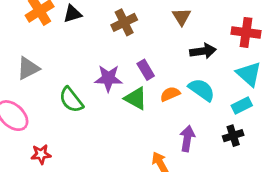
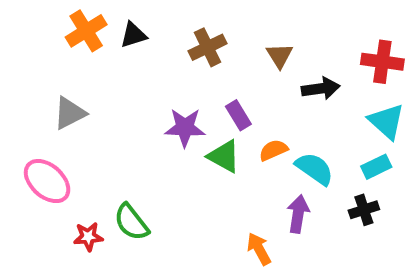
brown triangle: (182, 17) -> (280, 56), moved
cyan semicircle: (202, 90) -> (315, 169), moved
green semicircle: (71, 100) -> (131, 222), moved

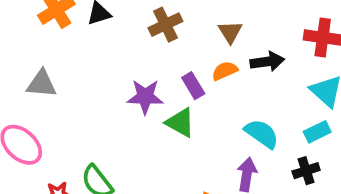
gray triangle: (70, 113) -> (42, 84), turned 32
orange semicircle: (273, 150) -> (225, 71), moved

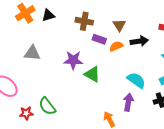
brown cross: (165, 25) -> (84, 21), turned 36
gray triangle: (42, 84) -> (32, 53), moved
purple rectangle: (193, 86) -> (99, 39), moved, turned -40

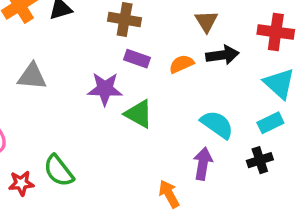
brown triangle: (119, 25) -> (206, 21), moved
purple rectangle: (99, 39) -> (137, 59), moved

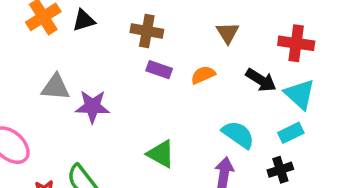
black arrow: (222, 55) -> (261, 80), moved, turned 40
purple star: (105, 89) -> (92, 106), moved
green triangle: (139, 114) -> (161, 154), moved

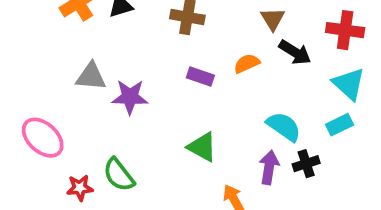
purple rectangle: (159, 70) -> (200, 76), moved
black arrow: (261, 80) -> (295, 52), moved
black cross: (280, 170) -> (306, 164), moved

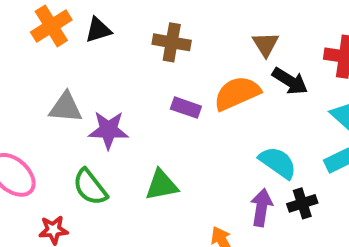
orange semicircle: (247, 63) -> (237, 93), size x1.6
green triangle: (202, 147) -> (161, 185), moved, turned -40
green semicircle: (119, 175) -> (90, 187), moved

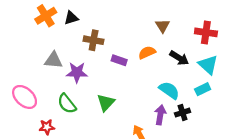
brown cross: (172, 42) -> (94, 40), moved
black arrow: (290, 81) -> (179, 58), moved
orange semicircle: (237, 93) -> (147, 52), size x0.7
green triangle: (161, 185) -> (106, 103), turned -36

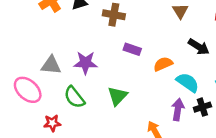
brown cross: (94, 40) -> (114, 15), moved
orange semicircle: (147, 52) -> (163, 64), moved
gray triangle: (53, 60) -> (51, 65), moved

